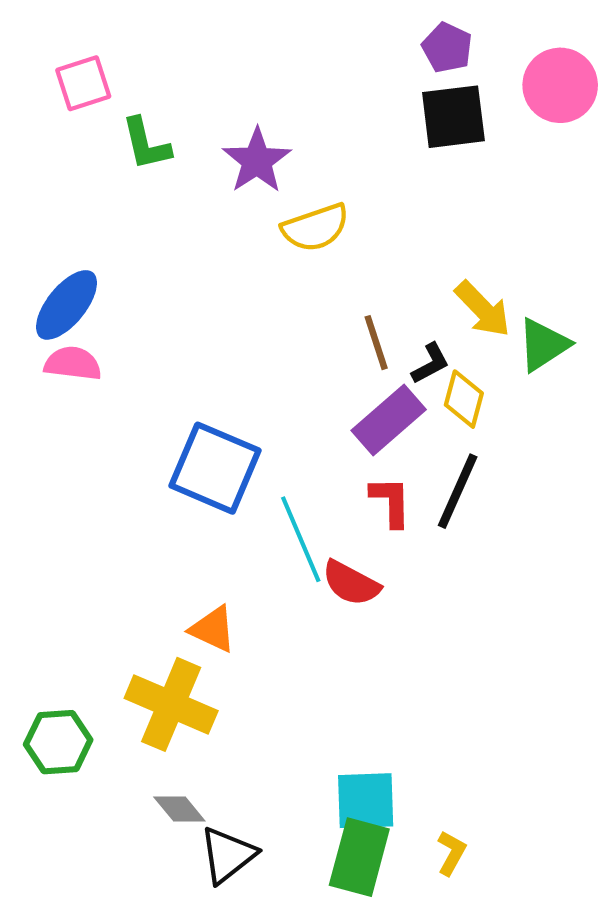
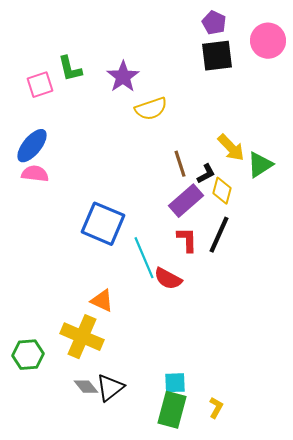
pink square: (83, 83) -> (40, 85), moved
cyan square: (366, 801) -> (175, 383), size x0.7
black triangle: (228, 855) -> (110, 388), moved

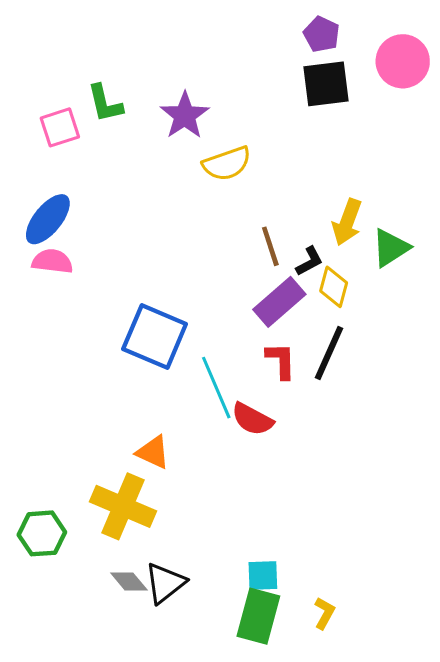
yellow arrow: (231, 148) -> (347, 222), turned 64

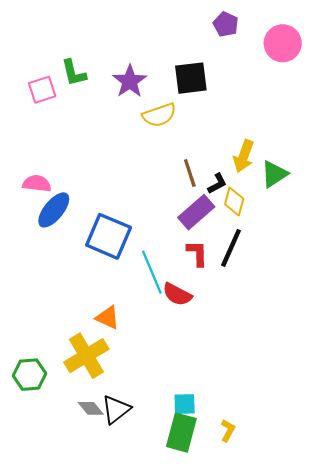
black square: (326, 84) -> (191, 78), moved
blue ellipse: (48, 219) -> (54, 210), moved
yellow cross: (123, 506) -> (86, 356), turned 36

